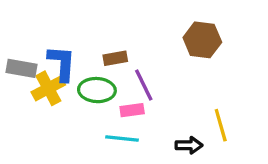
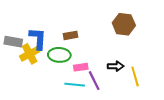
purple line: (144, 85) -> (94, 81), moved
black arrow: (189, 145) -> (116, 66), moved

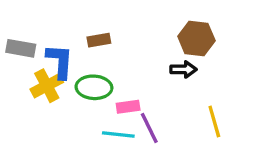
brown rectangle: (71, 35) -> (99, 40), moved
gray rectangle: (13, 42) -> (21, 48), moved
black arrow: (116, 66) -> (183, 69), moved

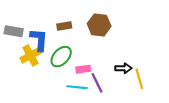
brown hexagon: (196, 39) -> (99, 25), moved
black arrow: (183, 69) -> (123, 68), moved
green ellipse: (94, 87) -> (61, 57), turned -50

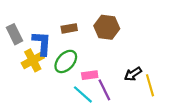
gray rectangle: (14, 31) -> (15, 34), turned 54
black arrow: (123, 68) -> (133, 74), turned 147
cyan line: (77, 87) -> (83, 94), turned 36

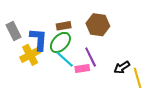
green ellipse: (66, 61) -> (60, 42), moved
purple line: (104, 90) -> (91, 57), moved
cyan line: (83, 94) -> (65, 59), moved

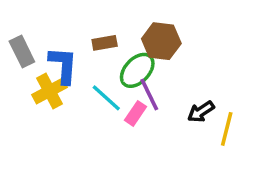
green ellipse: (60, 42) -> (137, 70), moved
pink rectangle: (82, 68) -> (135, 113), turned -48
yellow line: (137, 78) -> (227, 129), turned 30

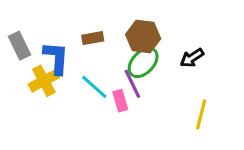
green ellipse: (137, 70) -> (143, 62), moved
black arrow: (201, 112) -> (192, 58), moved
pink rectangle: (135, 113) -> (120, 101), turned -50

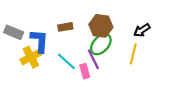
gray rectangle: (20, 46) -> (14, 32), turned -42
black arrow: (192, 58) -> (142, 30), moved
yellow line: (201, 114) -> (133, 54), moved

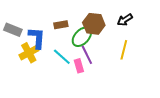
black arrow: (142, 30) -> (125, 20), moved
green ellipse: (101, 44) -> (82, 37), moved

